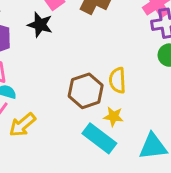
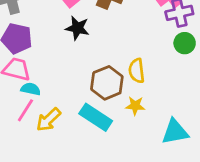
black star: (40, 25) -> (77, 28), moved
cyan rectangle: (99, 138) -> (96, 117), moved

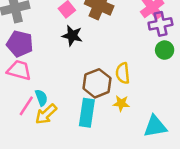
cyan semicircle: (31, 89) -> (41, 98), moved, turned 56
cyan rectangle: (96, 117) -> (87, 113), turned 64

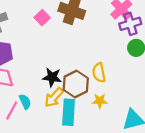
black star: (72, 36) -> (52, 77), moved
yellow arrow: (46, 114) -> (54, 97), moved

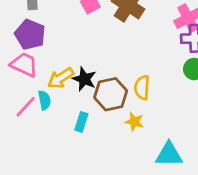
yellow arrow: (54, 97) -> (61, 78), moved
cyan rectangle: (69, 112) -> (81, 122), moved, size x0.6

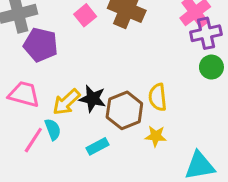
purple pentagon: (30, 34) -> (41, 45), moved
cyan rectangle: (81, 122) -> (97, 146), turned 54

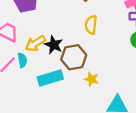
yellow semicircle: (158, 97) -> (91, 25), moved
cyan rectangle: (97, 146) -> (50, 78), size x1.6

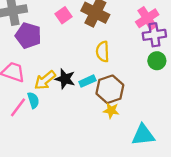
brown hexagon: (74, 57) -> (110, 89), moved
cyan rectangle: (50, 78) -> (87, 81), moved, size x0.6

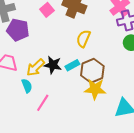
yellow semicircle: (103, 52) -> (83, 39), turned 30
pink line: (18, 107) -> (43, 103), moved
yellow star: (111, 110) -> (95, 89), size x1.5

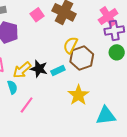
brown hexagon: (92, 71) -> (82, 58), moved
yellow star: (95, 89) -> (78, 95), turned 30

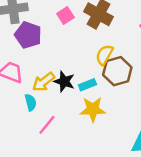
yellow star: (78, 95) -> (93, 109), moved, turned 30

